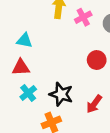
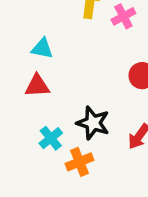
cyan cross: (28, 93) -> (51, 138), moved

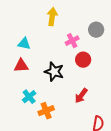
pink cross: (123, 16) -> (72, 41), moved
black star: (93, 123) -> (54, 72), moved

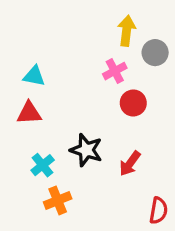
yellow arrow: (52, 17) -> (127, 31), moved
black star: (54, 72) -> (86, 150), moved
orange cross: (46, 111) -> (58, 200), moved

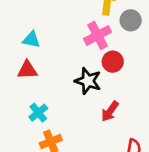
pink cross: (115, 71) -> (98, 35), size x1.4
black star: (86, 150) -> (88, 81), moved

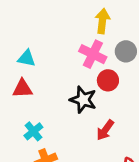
gray circle: (131, 20) -> (126, 51), moved
pink cross: (98, 35) -> (93, 54), turned -36

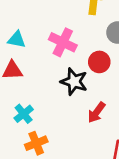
pink cross: (93, 54) -> (63, 42), moved

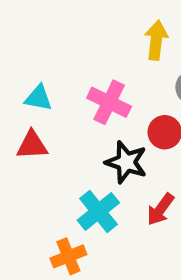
cyan cross: (24, 114) -> (98, 211), moved, size x1.4

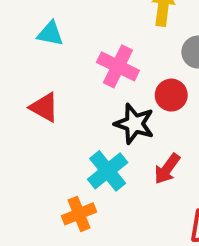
cyan triangle: (38, 98) -> (50, 34), moved
red triangle: (32, 145) -> (44, 107), turned 32

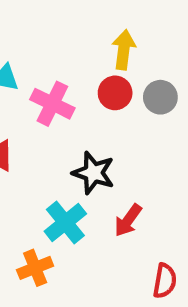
pink cross: (118, 66) -> (52, 104), moved
red circle: (171, 95) -> (115, 93), moved

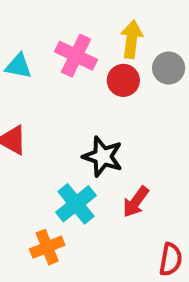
gray circle: (160, 97) -> (169, 68), moved
pink cross: (52, 104) -> (76, 56), moved

